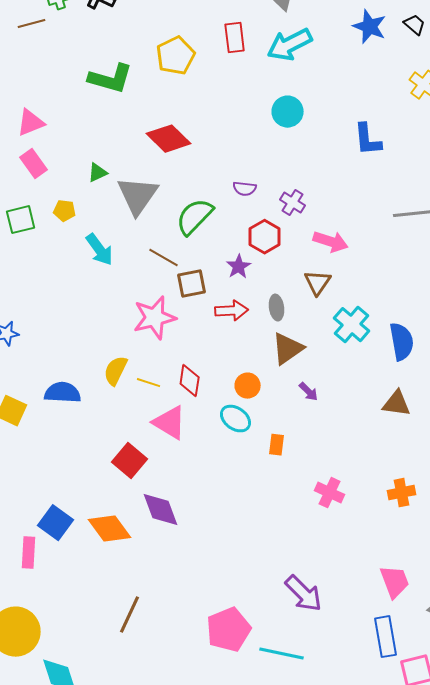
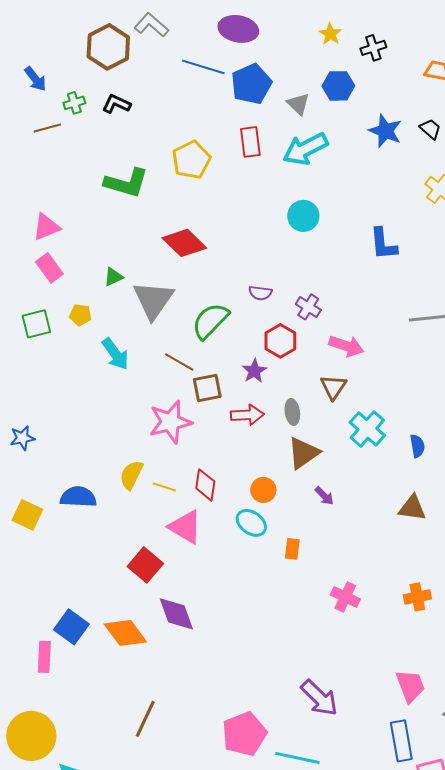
blue semicircle: (402, 342) -> (417, 446), size x0.6

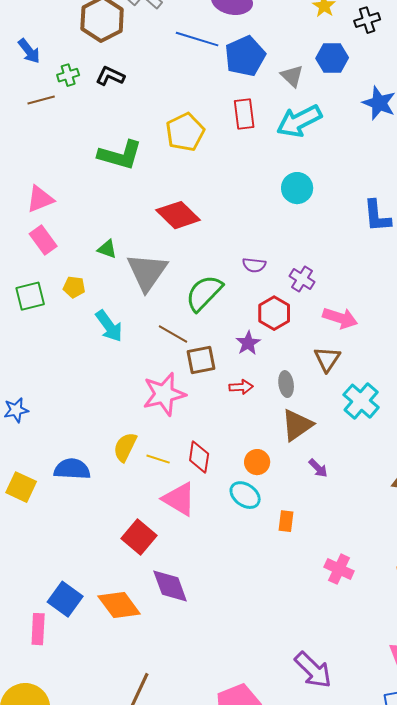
green triangle: (113, 277) -> (107, 249), turned 45
red arrow: (247, 415) -> (241, 387), size x0.7

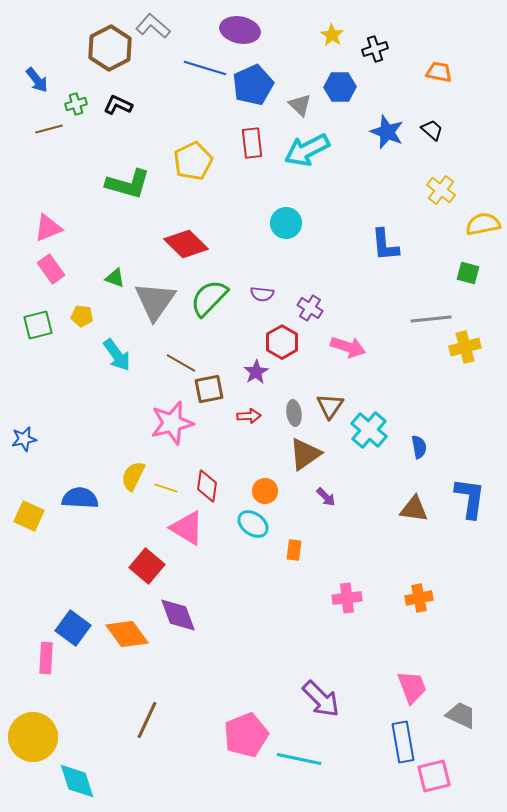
cyan circle: (297, 188) -> (286, 223), moved
green semicircle: (204, 293) -> (209, 298), moved
brown triangle: (327, 359) -> (330, 406), moved
pink cross: (339, 569) -> (347, 598), turned -32

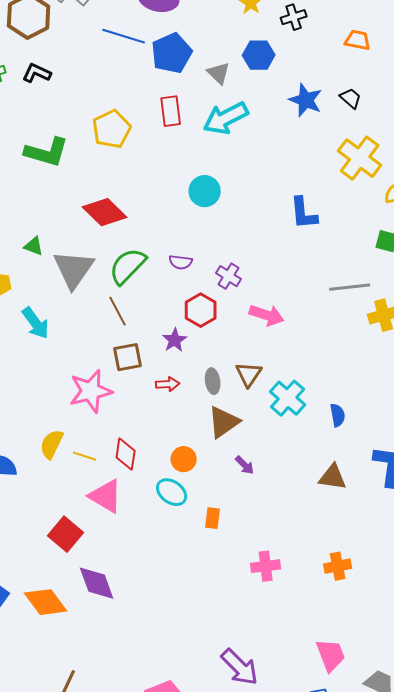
yellow cross: (441, 190) -> (360, 158), size x1.5
brown line: (181, 363) -> (118, 311), moved, turned 32

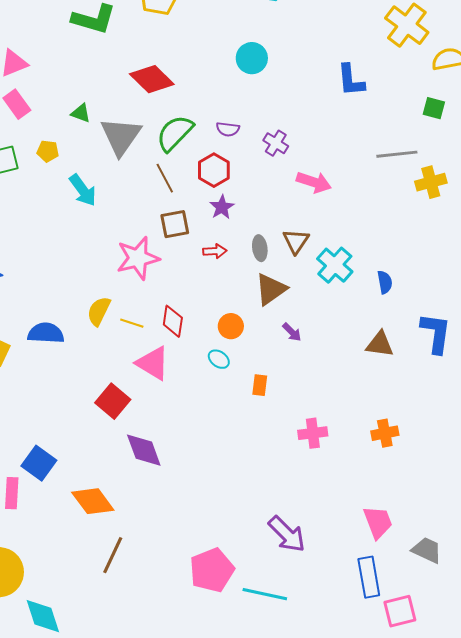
red hexagon: (201, 310) -> (214, 170), moved
cyan ellipse: (172, 492) -> (219, 359), size x0.7
orange diamond: (46, 602) -> (93, 501), moved

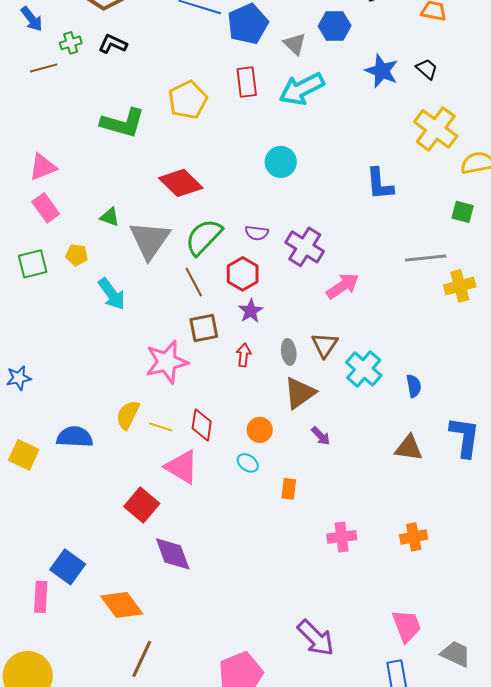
purple cross: (276, 143) -> (305, 247), size x1.5
pink arrow: (314, 182) -> (343, 286), turned -52
red arrow: (215, 251) -> (244, 355), turned -80

